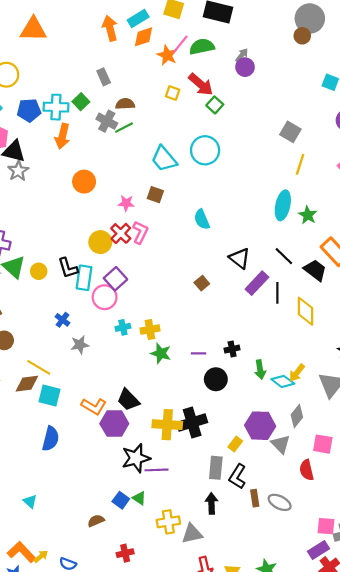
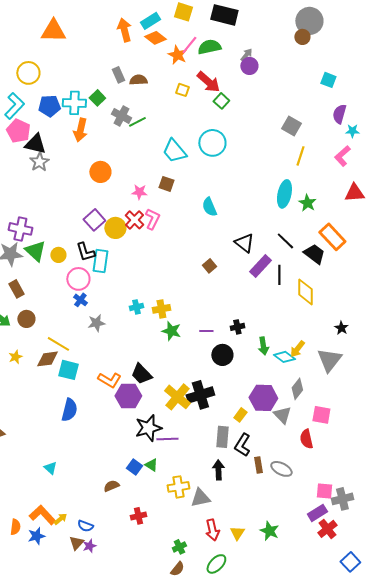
orange diamond: (143, 37) -> (155, 38), turned 55
brown semicircle: (125, 104) -> (138, 80), moved
purple square: (115, 279) -> (94, 220), moved
pink circle: (105, 297) -> (78, 279), moved
yellow cross: (167, 425) -> (177, 397), turned 36

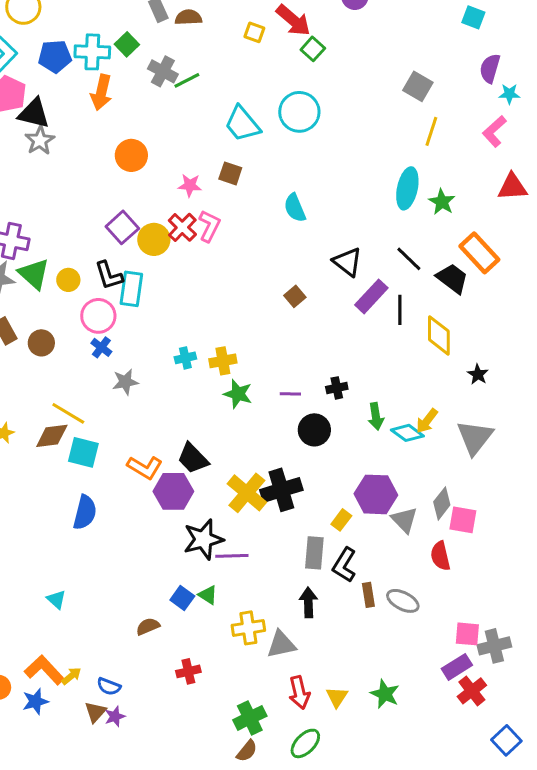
brown circle: (26, 319) -> (41, 343), moved
black star: (341, 328) -> (478, 374), moved
gray diamond: (297, 389) -> (442, 503), moved
green cross: (179, 547) -> (250, 718), size x1.5

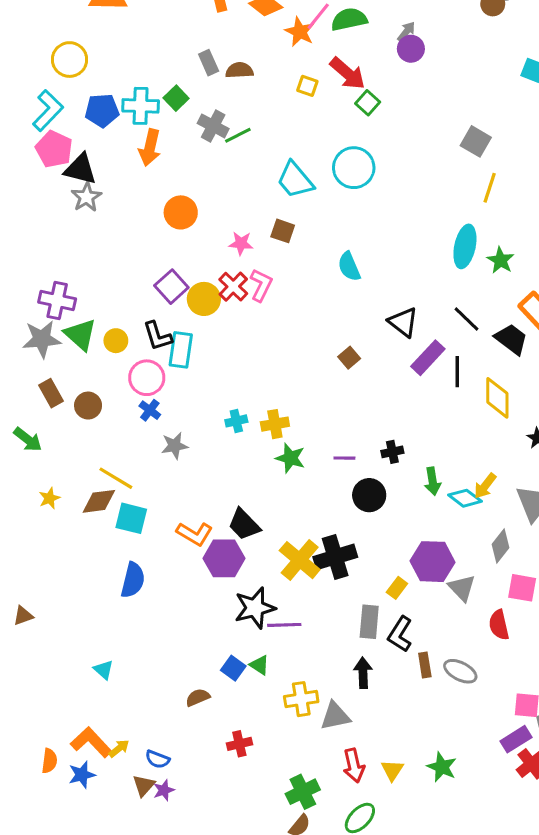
gray diamond: (442, 503) -> (500, 546), moved

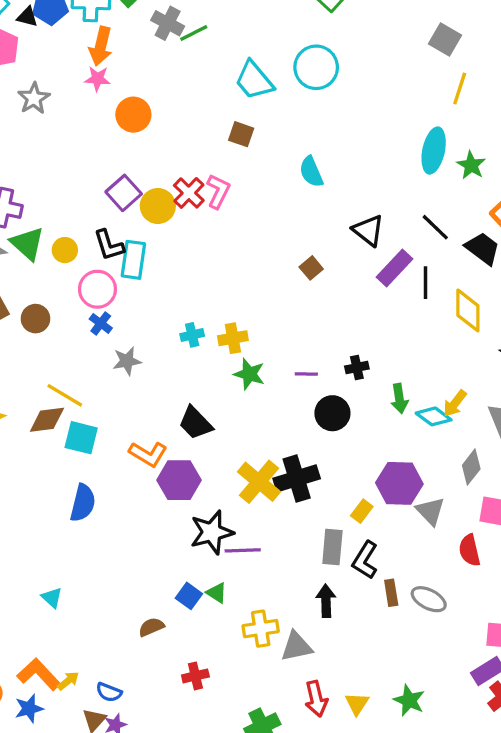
black triangle: (80, 169) -> (27, 17), moved, size x0.6
pink star: (241, 243) -> (97, 79), moved
black trapezoid: (244, 524) -> (195, 423), moved

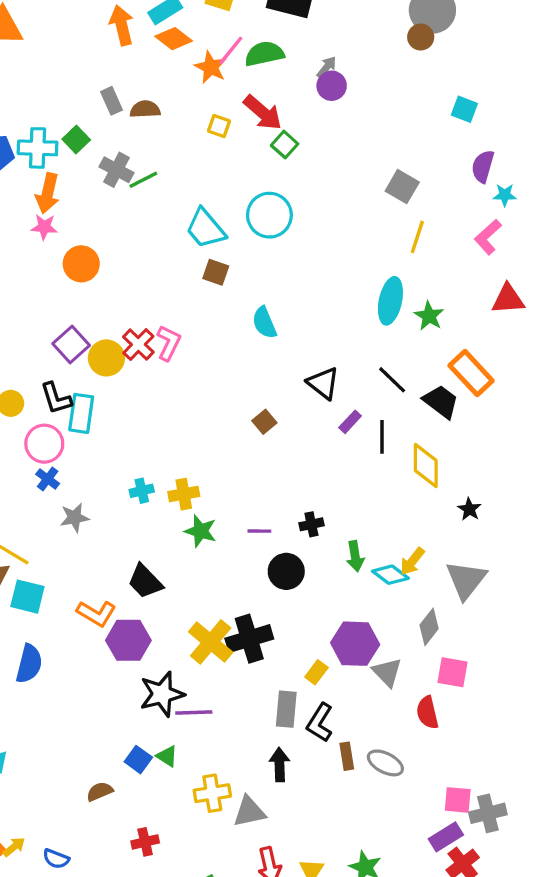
brown square: (241, 134) -> (216, 272), moved
purple rectangle: (394, 268) -> (350, 422), size x0.6

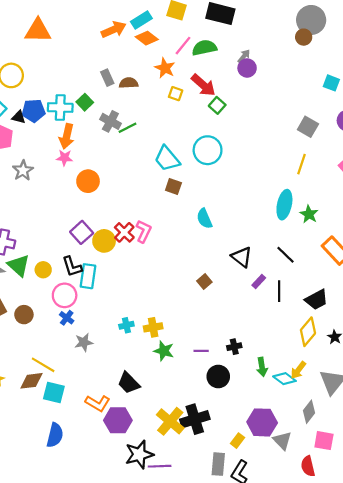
orange arrow: (122, 25) -> (114, 30), turned 80
orange star: (211, 67) -> (165, 68), moved
gray square: (402, 187) -> (308, 127), moved
black trapezoid: (441, 402) -> (316, 300), moved, turned 115
yellow diamond: (426, 466) -> (308, 332), moved, turned 40

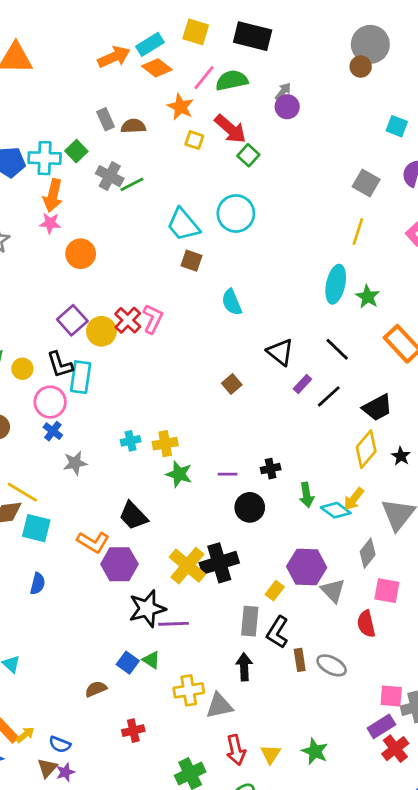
black line: (279, 291) -> (329, 396), turned 48
blue semicircle: (55, 435) -> (38, 584), size x0.7

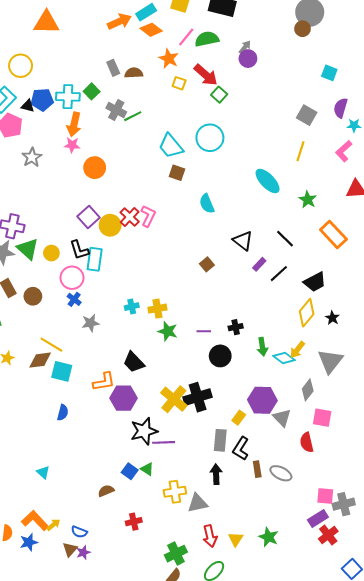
cyan ellipse: (336, 284) -> (268, 181), moved, turned -56
orange L-shape: (93, 542) -> (104, 382), turned -40

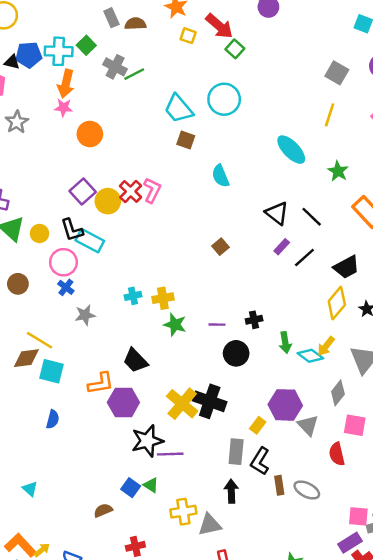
black triangle: (243, 241) -> (277, 213), moved
cyan rectangle: (95, 259) -> (90, 241), turned -70
black cross: (198, 397) -> (210, 401), turned 36

